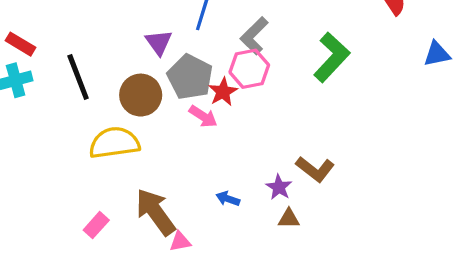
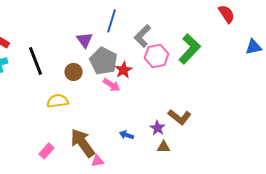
pink hexagon: (249, 69) -> (157, 56), moved
brown circle: (141, 95) -> (74, 72), size x0.7
yellow semicircle: (114, 143) -> (58, 101), size x0.7

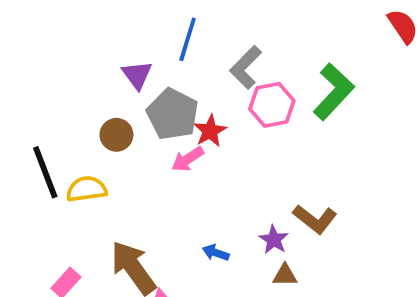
black line: (36, 61) -> (45, 172), moved
pink arrow: (112, 85) -> (188, 159), turned 114

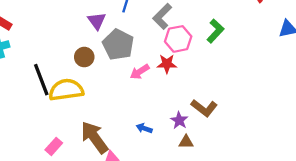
green L-shape: (334, 92) -> (215, 31), size x0.7
red star: (210, 131) -> (167, 64), moved, turned 30
pink arrow: (188, 159) -> (140, 72), moved
yellow semicircle: (87, 189) -> (66, 90), size x1.4

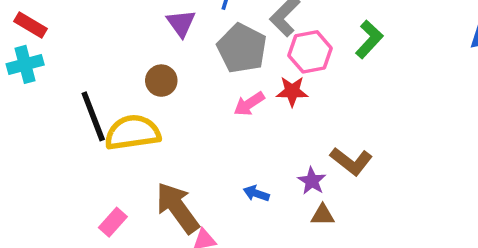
gray pentagon: (118, 45) -> (242, 48), moved

